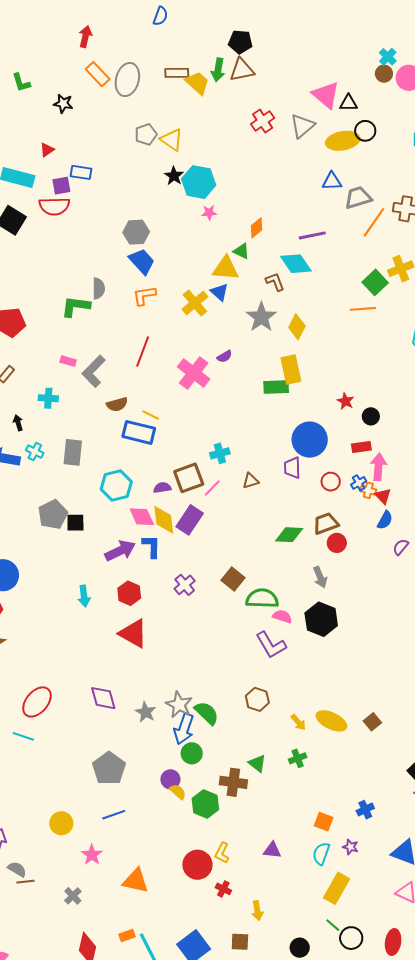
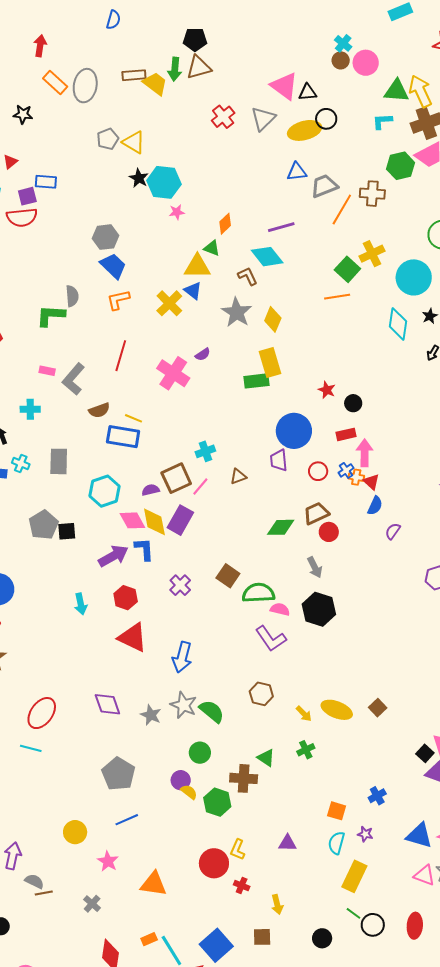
blue arrow: (184, 729) -> (182, 657), moved

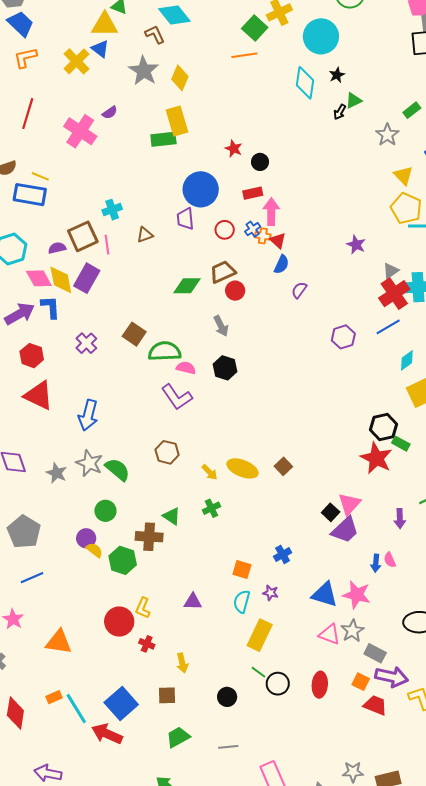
pink line: (200, 487) -> (107, 245), turned -48
black hexagon: (319, 609) -> (225, 368), size x0.7

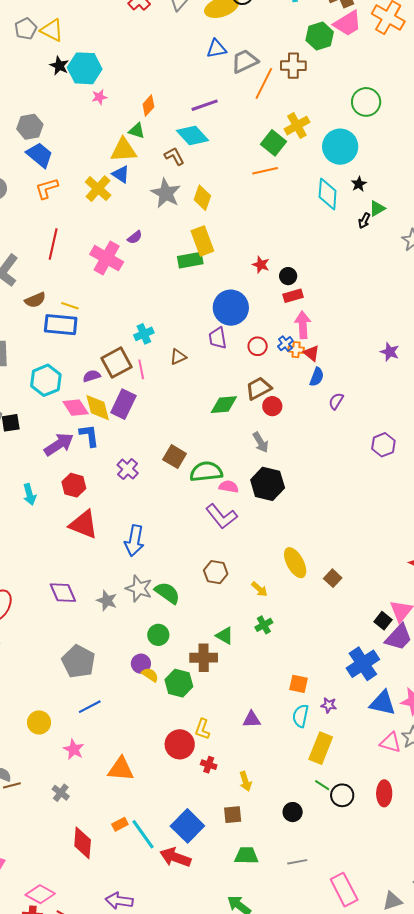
red rectangle: (253, 193) -> (293, 296), moved
black hexagon: (225, 368) -> (268, 484), size x1.4
yellow ellipse: (242, 468) -> (295, 563), moved, turned 44
blue cross: (283, 554) -> (363, 664), moved, size x1.8
green trapezoid: (178, 737) -> (246, 856), turned 35

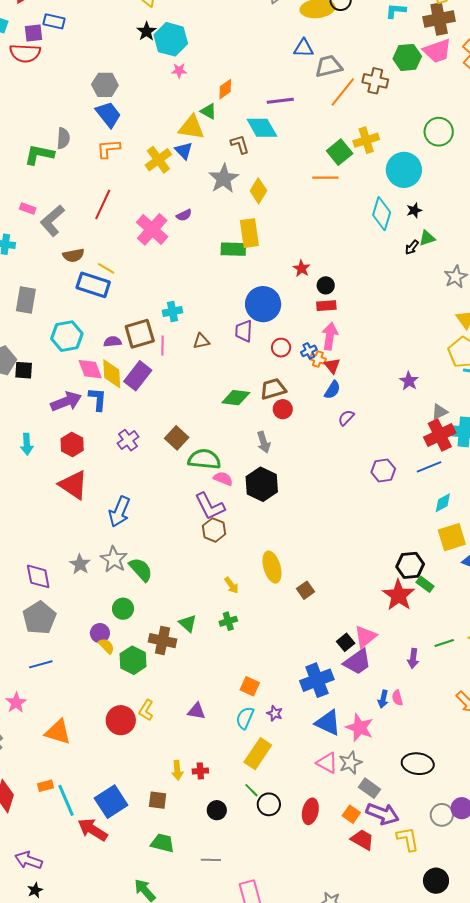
brown hexagon: (216, 572) -> (214, 530), moved
purple diamond: (63, 593) -> (38, 576), moved
red cross: (209, 765) -> (200, 771), moved, turned -35

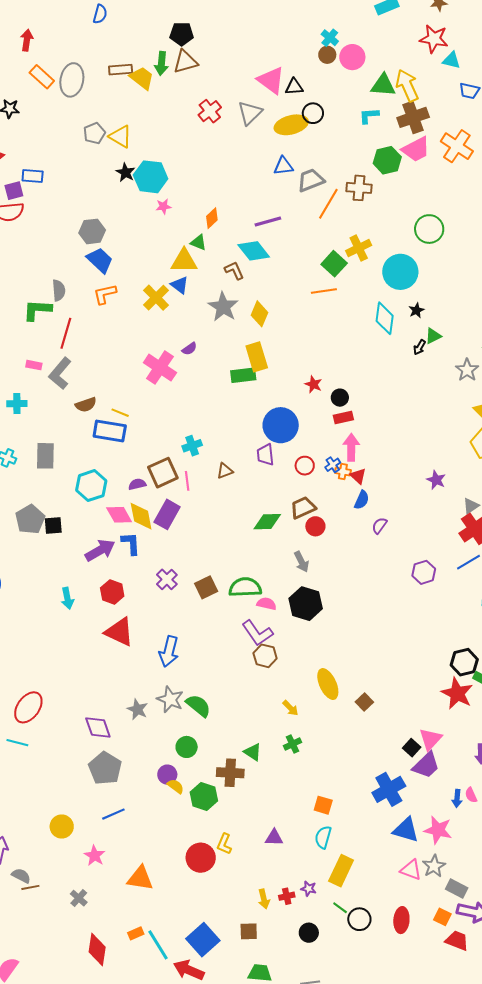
red line: (103, 204) -> (66, 333), moved
brown square: (177, 438) -> (206, 587), moved, turned 30
purple star: (275, 713) -> (309, 889), moved

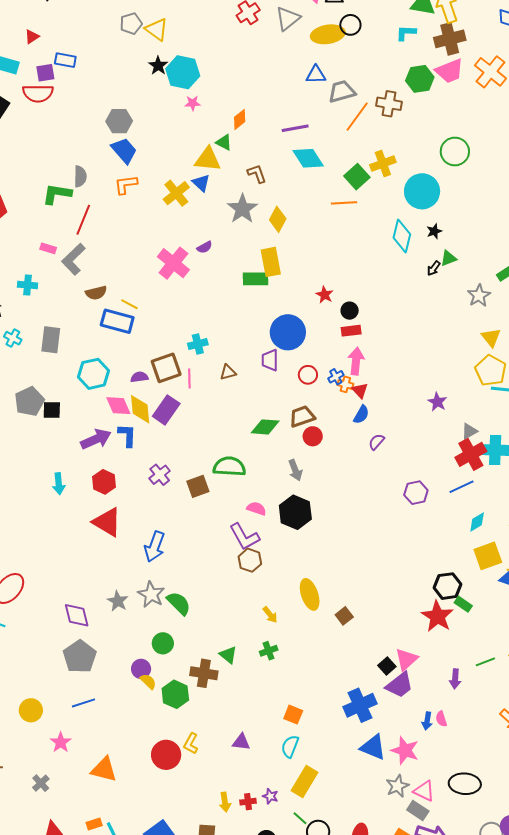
cyan diamond: (254, 251) -> (308, 158), moved
green semicircle: (245, 587) -> (229, 467), moved
pink triangle: (411, 870) -> (424, 791), moved

